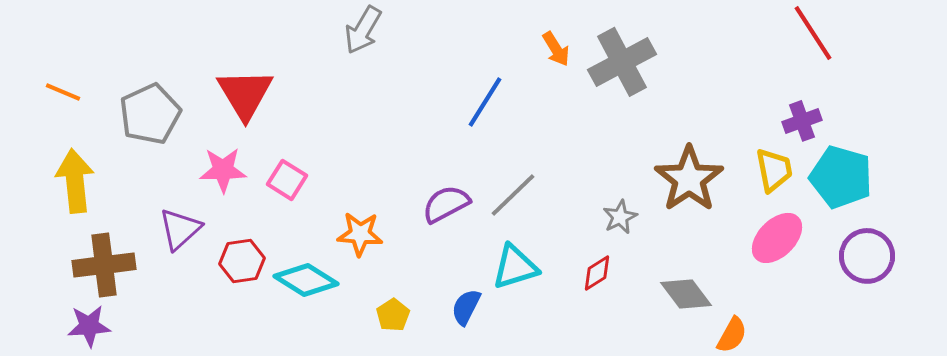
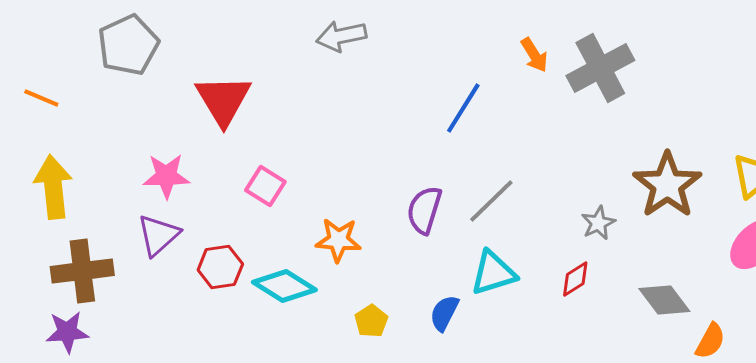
gray arrow: (363, 30) -> (341, 36), turned 48
gray pentagon: (150, 114) -> (128, 45), moved
pink star: (223, 170) -> (166, 176), moved
purple semicircle: (446, 204) -> (424, 210), turned -45

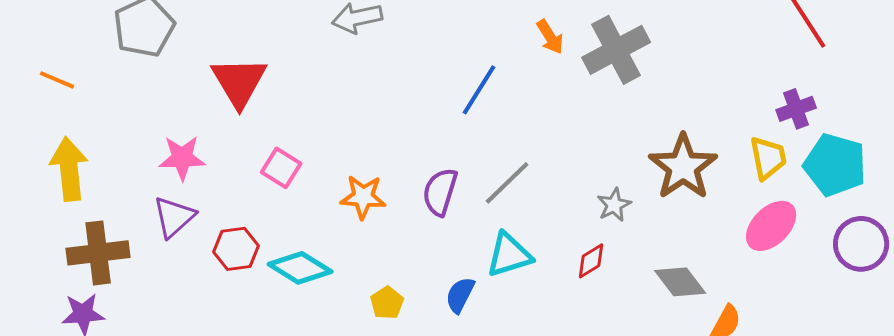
orange star: (338, 240) -> (363, 197), moved

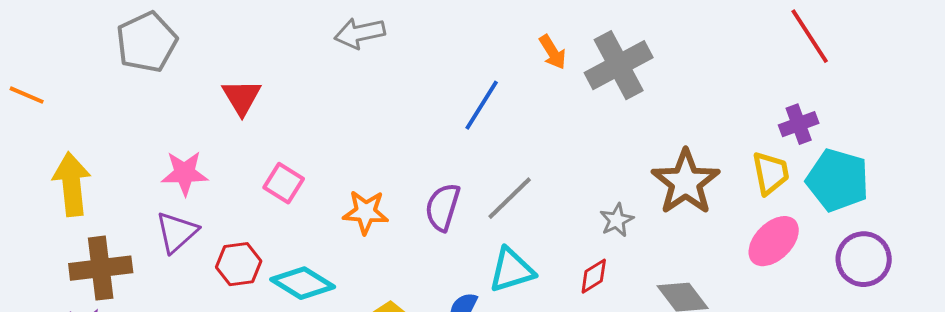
orange line: (57, 80) -> (27, 95), moved
red triangle: (239, 82) -> (242, 97), size x0.7

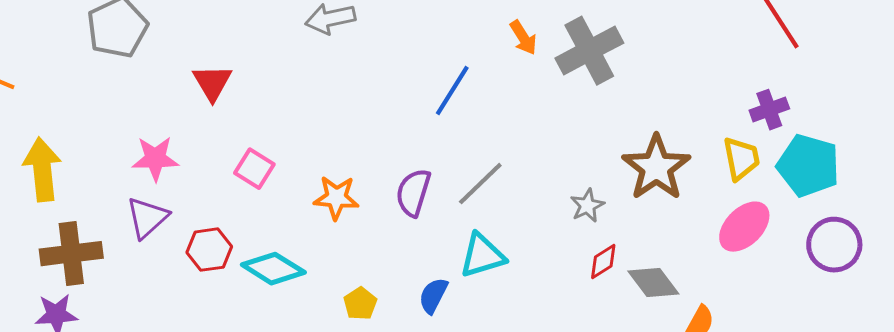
red diamond: (594, 276) -> (603, 262), moved

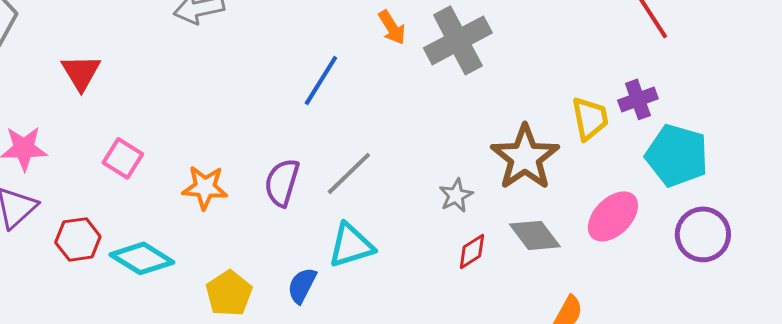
yellow trapezoid: (741, 159) -> (590, 118), moved
gray diamond: (653, 283) -> (535, 235), moved
yellow pentagon: (360, 304) -> (229, 293), size x1.4

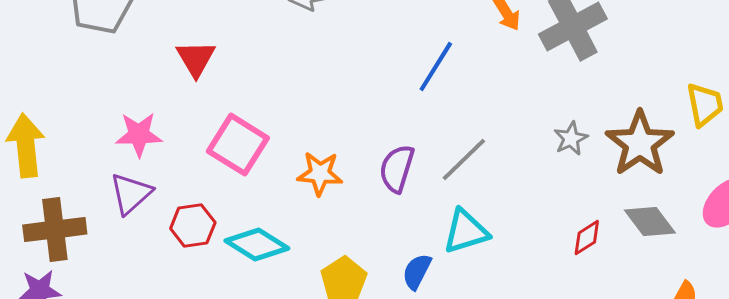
pink square: (123, 158) -> (238, 145), size x1.5
gray star: (456, 195) -> (571, 139), moved

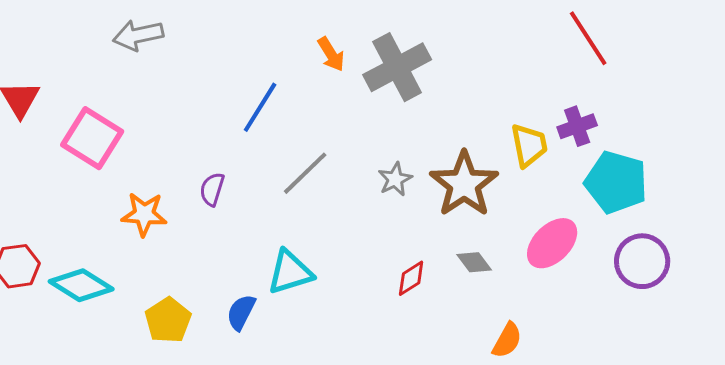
pink square: (238, 145) -> (92, 138), moved
gray line: (464, 160) -> (305, 173), moved
purple semicircle: (397, 169) -> (212, 189), moved, size x0.7
gray diamond: (650, 222) -> (474, 262), size x0.7

